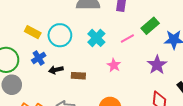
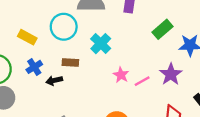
cyan circle: (60, 35) -> (64, 27), moved
pink line: (127, 38) -> (142, 81), moved
brown rectangle: (78, 76) -> (70, 63), moved

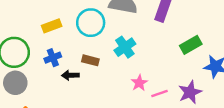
yellow rectangle: (27, 37) -> (52, 26), turned -60

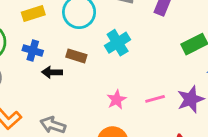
blue cross: (53, 58) -> (33, 50), turned 35
pink star: (139, 83) -> (117, 100), moved

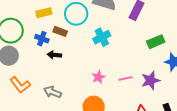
brown rectangle: (76, 56) -> (60, 31), moved

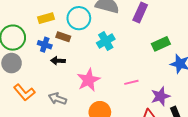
pink star: (98, 77) -> (89, 80), moved, size x1.6
purple star: (151, 80) -> (160, 96), moved

